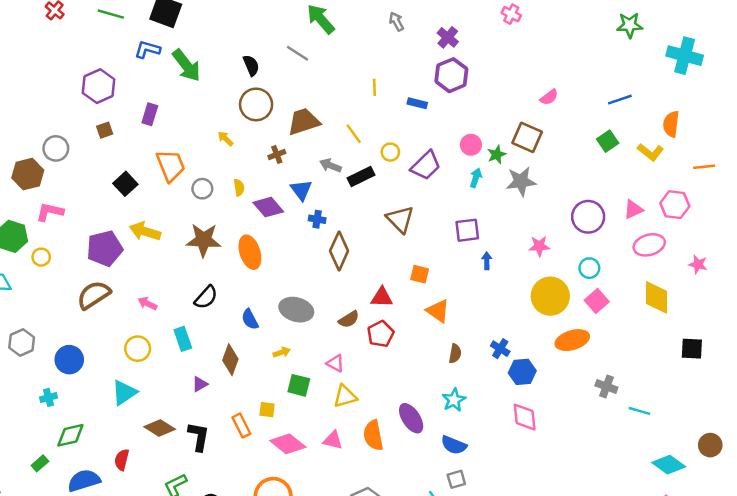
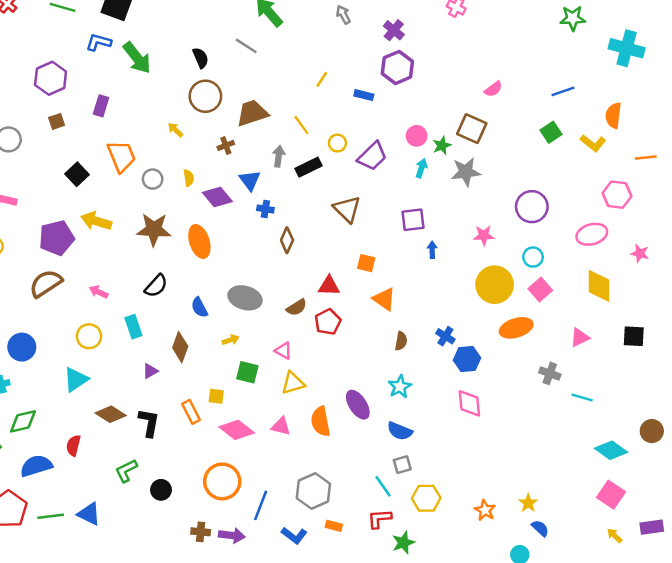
yellow line: (374, 87) -> (322, 79), turned 35
gray arrow: (331, 166) -> (279, 156), turned 75
pink triangle: (633, 209) -> (580, 337), moved
brown diamond: (339, 251) -> (287, 240), size x0.7

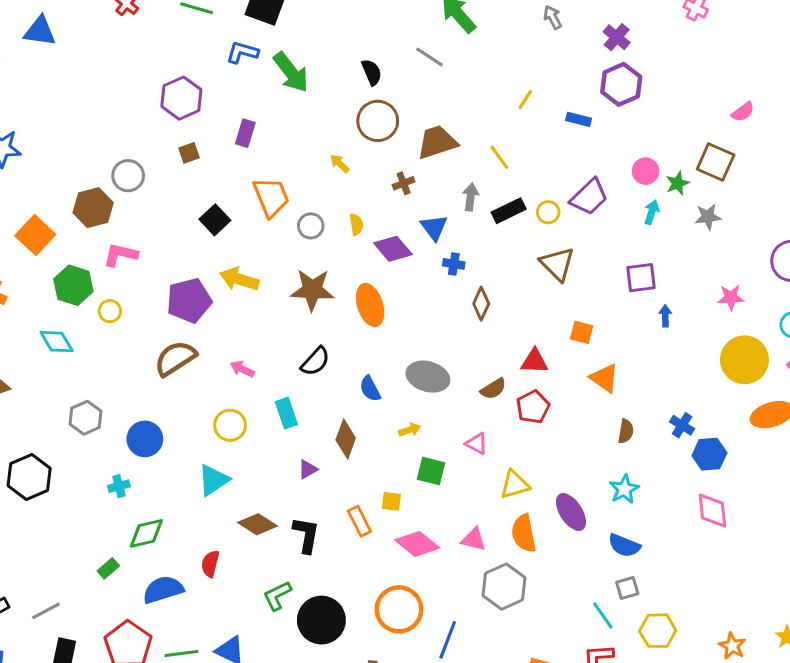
yellow circle: (337, 143) -> (548, 212), moved
gray star: (466, 172) -> (708, 217), size x0.7
yellow triangle: (293, 383) -> (515, 485), moved
black circle: (161, 490) -> (321, 620), size x1.8
gray hexagon: (313, 491) -> (504, 587), moved

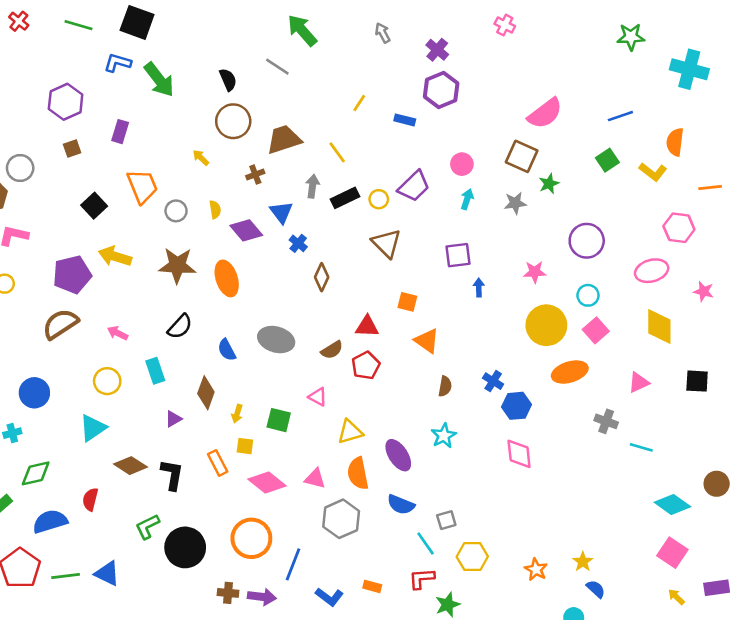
pink semicircle: (743, 112) -> (545, 113), size x1.8
green star: (677, 183) -> (549, 184), moved
blue cross: (454, 264) -> (298, 243), turned 30
yellow arrow: (410, 430) -> (237, 414), moved, turned 126
blue semicircle: (624, 545) -> (401, 505), moved

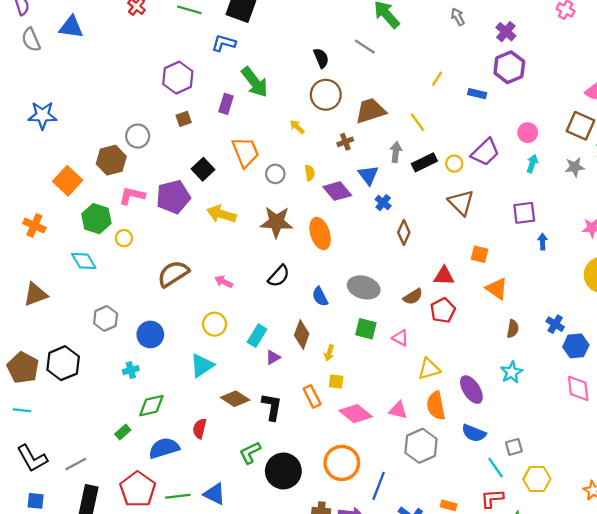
green arrow: (159, 80) -> (255, 82), moved
purple pentagon: (72, 275) -> (173, 197), moved
cyan rectangle: (155, 371) -> (257, 336), moved, turned 50
green square: (279, 420) -> (366, 329), moved

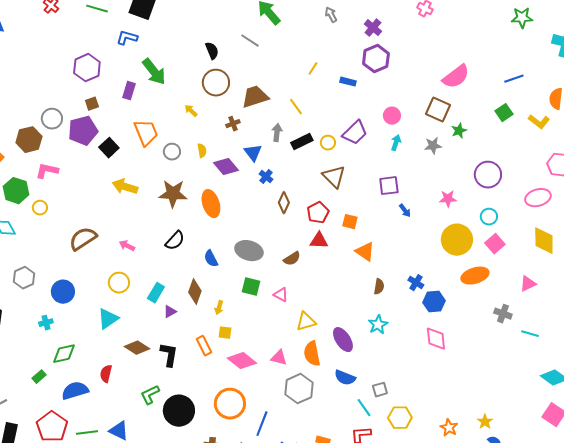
purple pentagon: (173, 197) -> (83, 131), moved
blue arrow: (543, 242) -> (405, 211), turned 144
red pentagon: (443, 310) -> (318, 213), moved

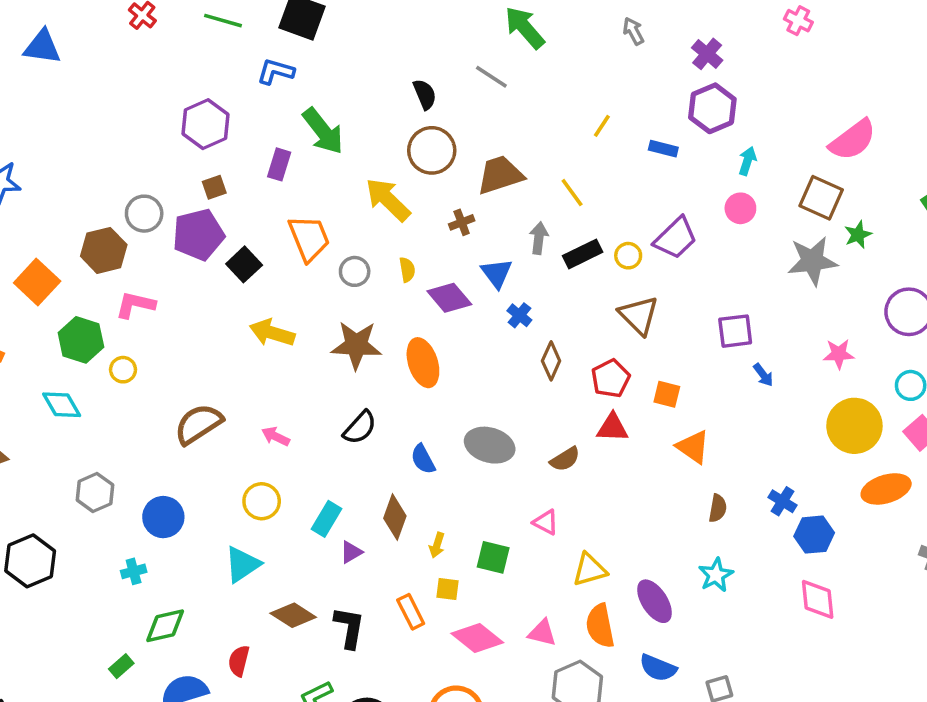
yellow arrow: (191, 111) -> (388, 200), size x2.0
cyan arrow: (396, 143) -> (747, 161), moved
gray star: (433, 146) -> (812, 261), size x1.6
green square: (251, 287) -> (493, 557), moved

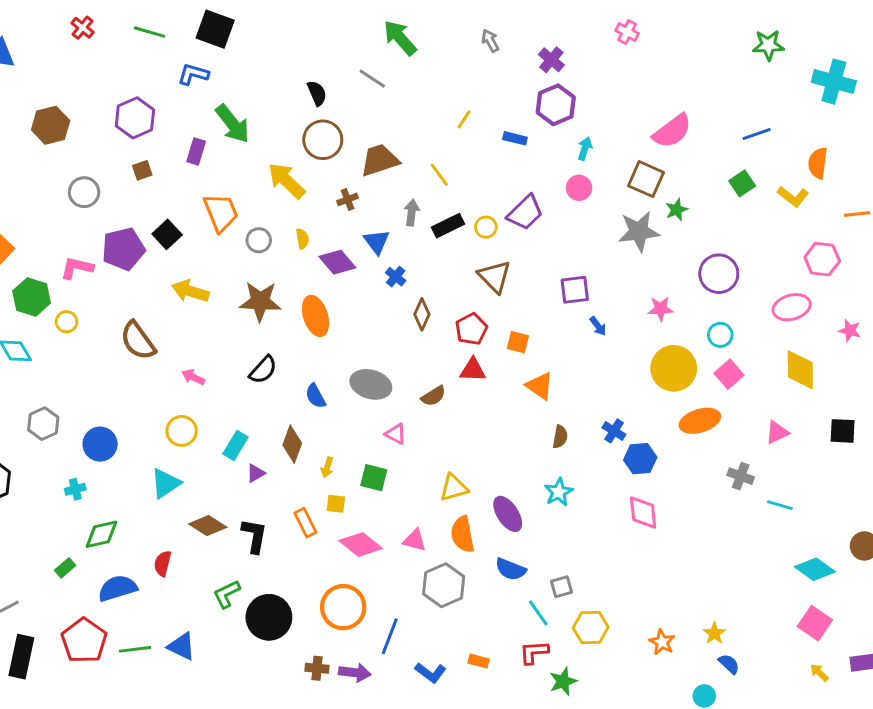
purple pentagon: (198, 235) -> (123, 249), moved
brown hexagon: (104, 250) -> (51, 125), moved
brown semicircle: (198, 424) -> (138, 341), moved, turned -93
pink triangle: (546, 522) -> (396, 434), moved

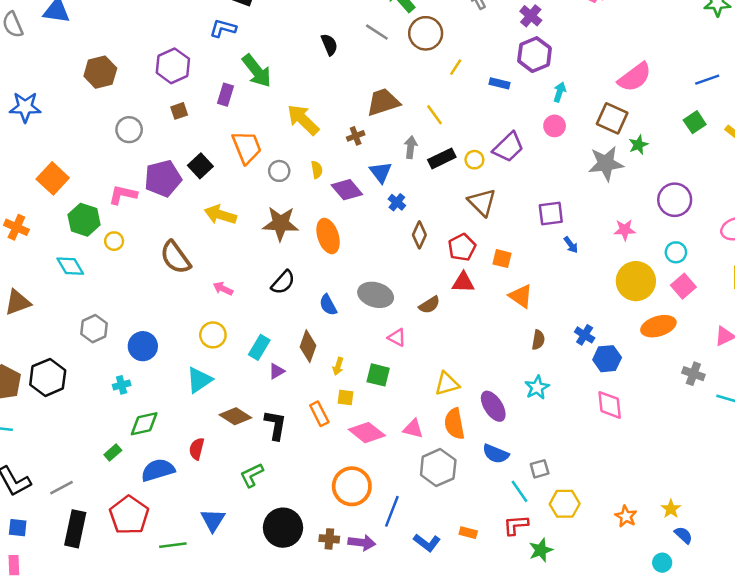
brown circle: (323, 140) -> (426, 33), moved
black circle: (269, 617) -> (283, 528), moved
blue triangle: (182, 646) -> (213, 520), turned 36
green line: (135, 649) -> (173, 545), moved

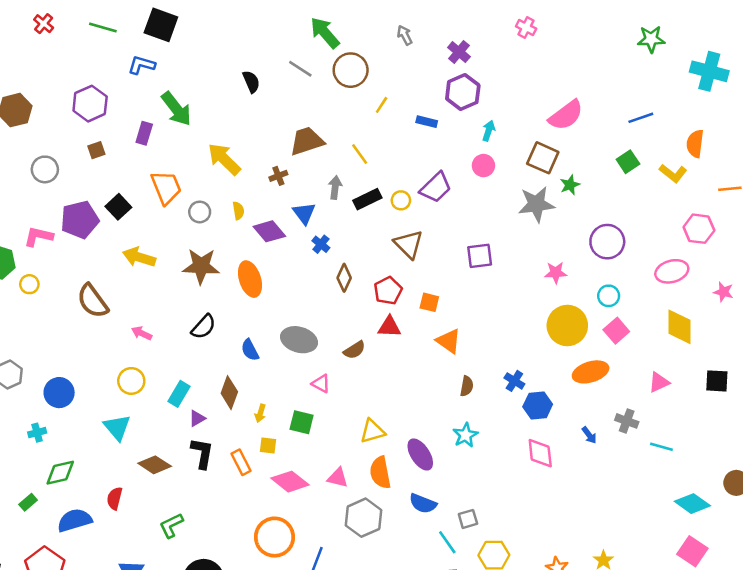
blue arrow: (571, 245) -> (589, 435), moved
cyan triangle: (199, 380) -> (117, 427), turned -36
black L-shape: (275, 425) -> (202, 453), moved

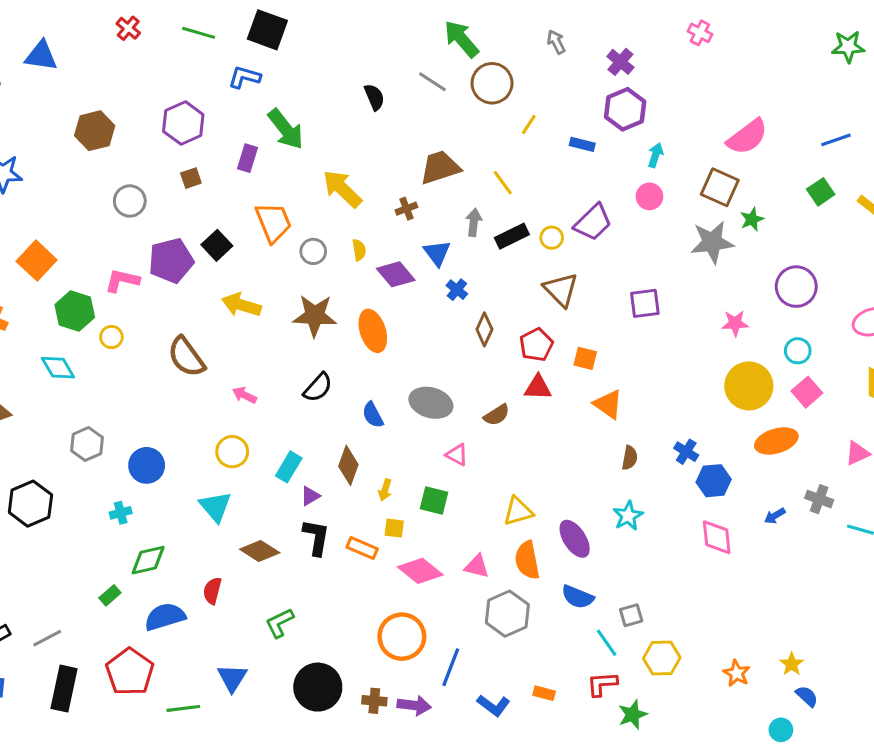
blue arrow: (589, 435) -> (775, 516), turned 96
orange rectangle: (241, 462) -> (362, 548), turned -40

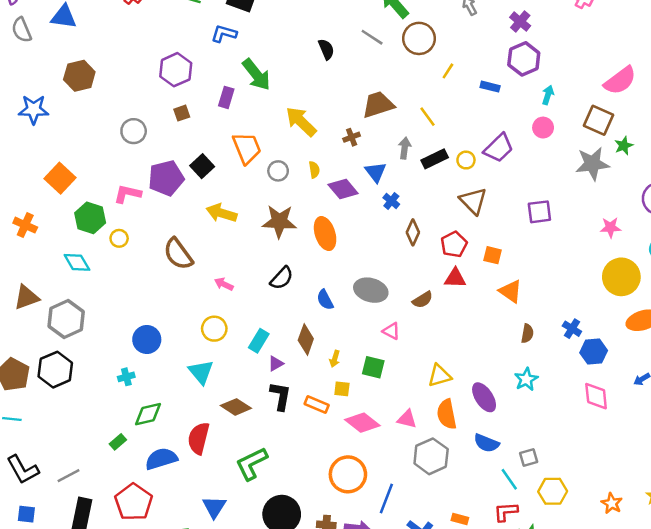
brown hexagon: (95, 131) -> (79, 76), moved
gray hexagon: (87, 444) -> (66, 319), moved, size x1.4
red semicircle: (212, 591) -> (199, 438), size x1.5
green L-shape: (280, 623) -> (252, 464), size x1.4

